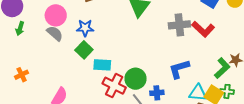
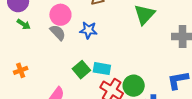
green arrow: (20, 29) -> (24, 24), turned -80
green square: (84, 50) -> (81, 70), moved

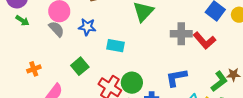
cyan rectangle: (102, 69) -> (116, 46), moved
orange cross: (21, 70) -> (34, 69), moved

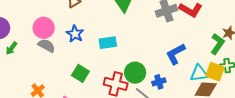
green arrow: (22, 21) -> (11, 48), turned 112
blue star: (87, 27) -> (75, 34), turned -30

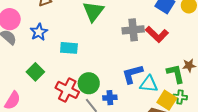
green L-shape: (218, 44) -> (176, 74), turned -60
cyan triangle: (199, 73) -> (149, 84), moved

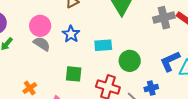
green square: (35, 72) -> (74, 74), turned -30
green circle: (89, 83) -> (130, 61), moved

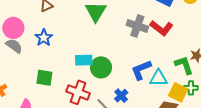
gray cross: (164, 18) -> (137, 26), turned 30
cyan rectangle: (103, 45) -> (84, 60), moved
blue cross: (151, 88) -> (121, 96), turned -32

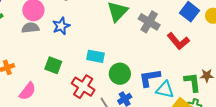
gray cross: (137, 26) -> (149, 22), moved
gray semicircle: (14, 46) -> (30, 28), turned -54
green circle: (101, 67) -> (120, 74), moved

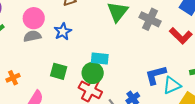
green circle: (120, 74) -> (93, 73), moved
cyan triangle: (165, 90) -> (172, 85), turned -30

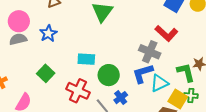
gray cross: (150, 19) -> (150, 52), moved
green square: (59, 71) -> (46, 73), turned 30
green circle: (93, 73) -> (109, 75), moved

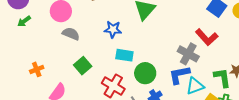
blue star: (48, 33) -> (113, 29), moved, turned 30
gray semicircle: (18, 39) -> (71, 34), moved, turned 30

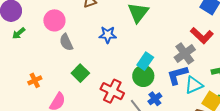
gray semicircle: (71, 34) -> (66, 42), turned -132
gray cross: (188, 54) -> (185, 53), turned 30
cyan rectangle: (124, 55) -> (145, 61), moved, turned -60

